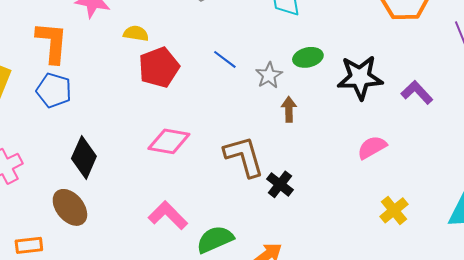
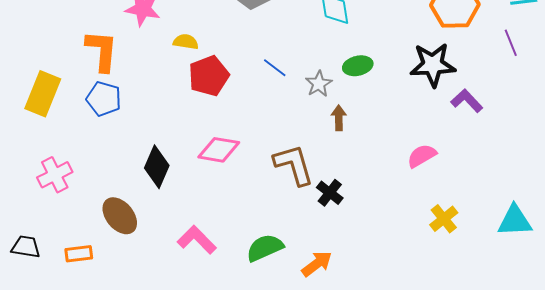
black star: (360, 77) -> (433, 65), moved
black diamond: (84, 157) -> (157, 167), moved
pink L-shape: (168, 215) -> (197, 240), moved

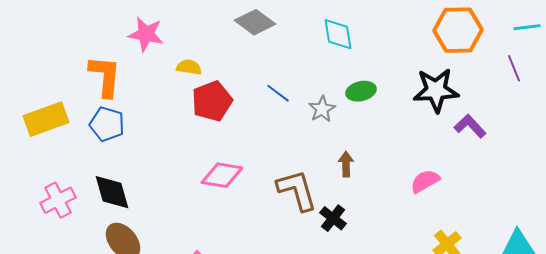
yellow rectangle: (43, 94) -> (46, 119), turned 48
brown arrow: (339, 118) -> (346, 164), moved
black diamond: (157, 167) -> (112, 192), moved, turned -39

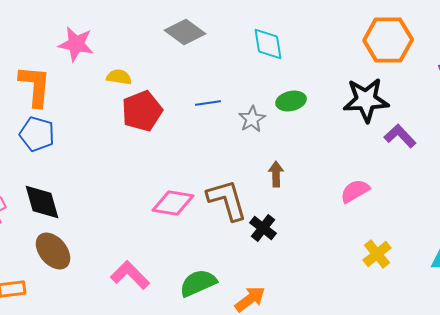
blue line: (278, 93) -> (208, 103), turned -45
pink diamond: (222, 175) -> (173, 203), moved

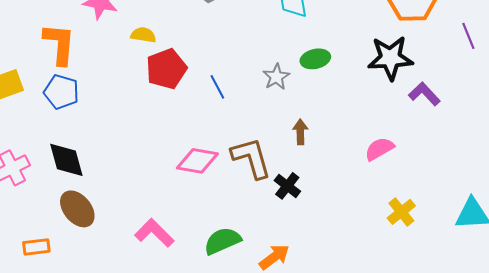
blue line: (208, 103) -> (217, 87), moved, turned 70

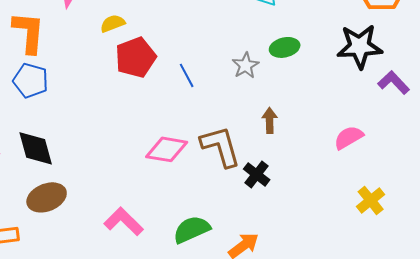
yellow semicircle: (143, 35) -> (113, 23), turned -30
brown ellipse: (77, 209) -> (47, 197), turned -72

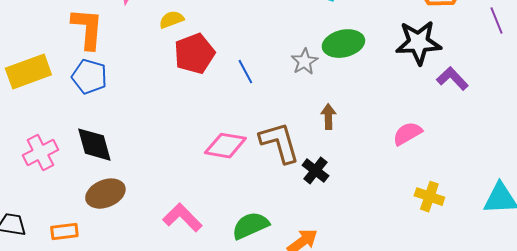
green ellipse: (285, 47) -> (343, 44), size x1.4
yellow cross: (371, 200) -> (429, 197), turned -32

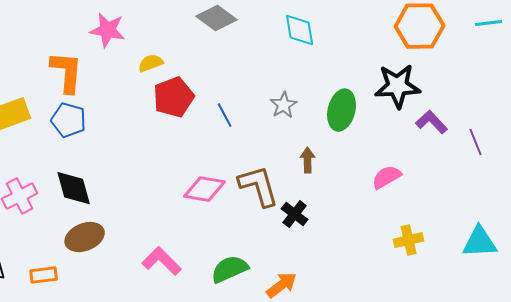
purple line: (496, 21) -> (476, 142), moved
green ellipse: (343, 44) -> (342, 110), moved, turned -63
yellow cross: (429, 197) -> (409, 240), turned -32

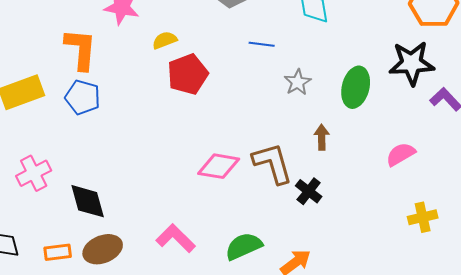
blue line: (225, 115) -> (262, 44), moved, turned -55
black diamond: (74, 188) -> (88, 201), moved
brown ellipse: (85, 237) -> (103, 249), moved

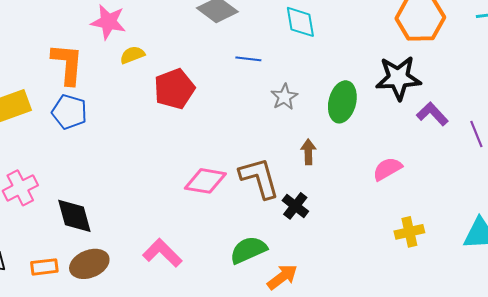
yellow semicircle: (165, 40) -> (132, 55), moved
green semicircle: (244, 246) -> (248, 250), moved

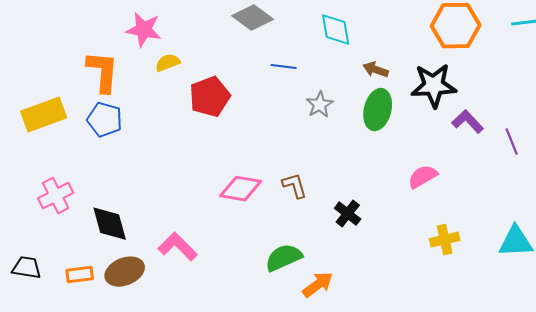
brown arrow: (308, 152) -> (376, 70), moved, turned -70
brown L-shape: (259, 178) -> (295, 186), size x0.6
black cross: (295, 206) -> (348, 214), moved
pink L-shape: (162, 253) -> (178, 247), moved

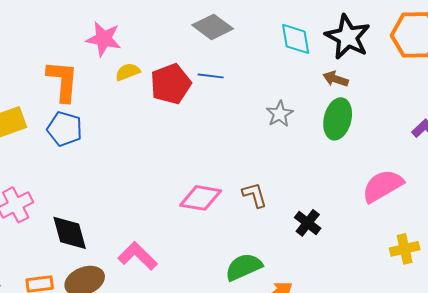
blue line: (284, 67) -> (211, 76), moved
black star: (434, 86) -> (348, 37), moved, turned 30
red pentagon: (210, 97) -> (171, 84), moved
pink semicircle: (423, 177) -> (383, 186), size x1.4

